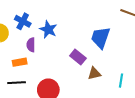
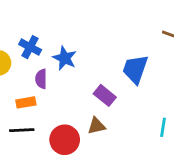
brown triangle: (94, 73) -> (96, 126), moved

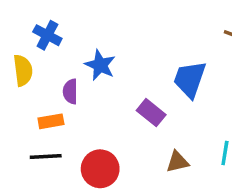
blue cross: (30, 47) -> (47, 35), moved
brown triangle: (96, 126) -> (177, 162), moved

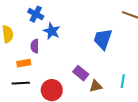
blue cross: (47, 35) -> (36, 14), moved
purple rectangle: (151, 113) -> (81, 73), moved

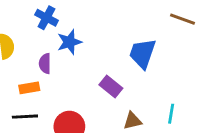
blue star: (52, 31) -> (69, 42), turned 30
purple rectangle: (81, 73) -> (111, 86), moved

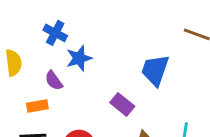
purple semicircle: (45, 64) -> (54, 81), turned -36

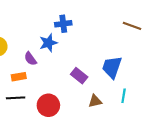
blue cross: (55, 33) -> (63, 24), moved, turned -35
blue trapezoid: (155, 70) -> (112, 67), moved

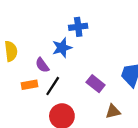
black line: (16, 98) -> (53, 86), moved, turned -54

